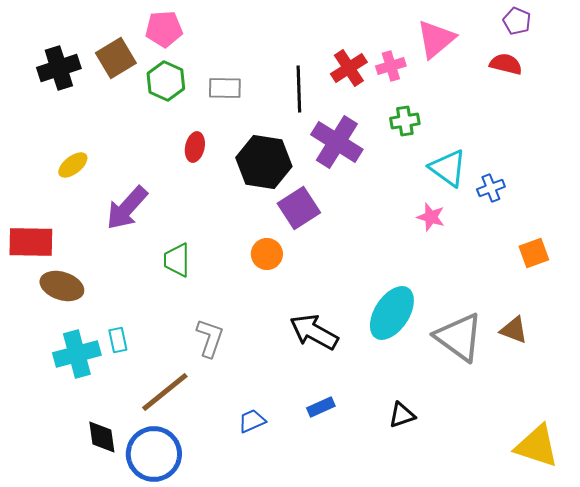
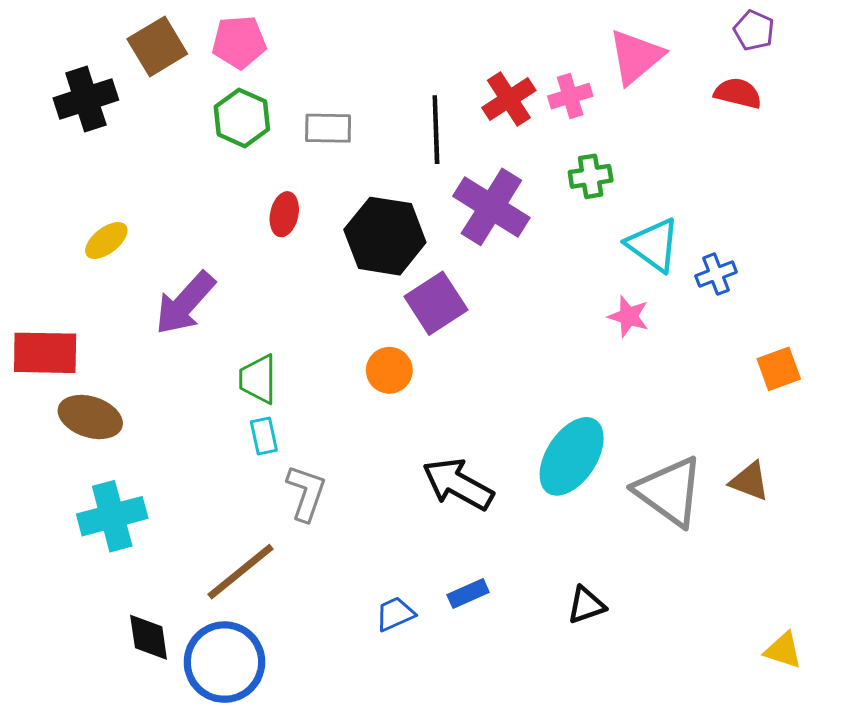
brown square: (116, 58) -> (157, 46), moved
cyan rectangle: (118, 340) -> (264, 436), moved
blue trapezoid: (252, 421) -> (395, 614), moved
yellow triangle: (537, 446) -> (783, 650), size x0.6

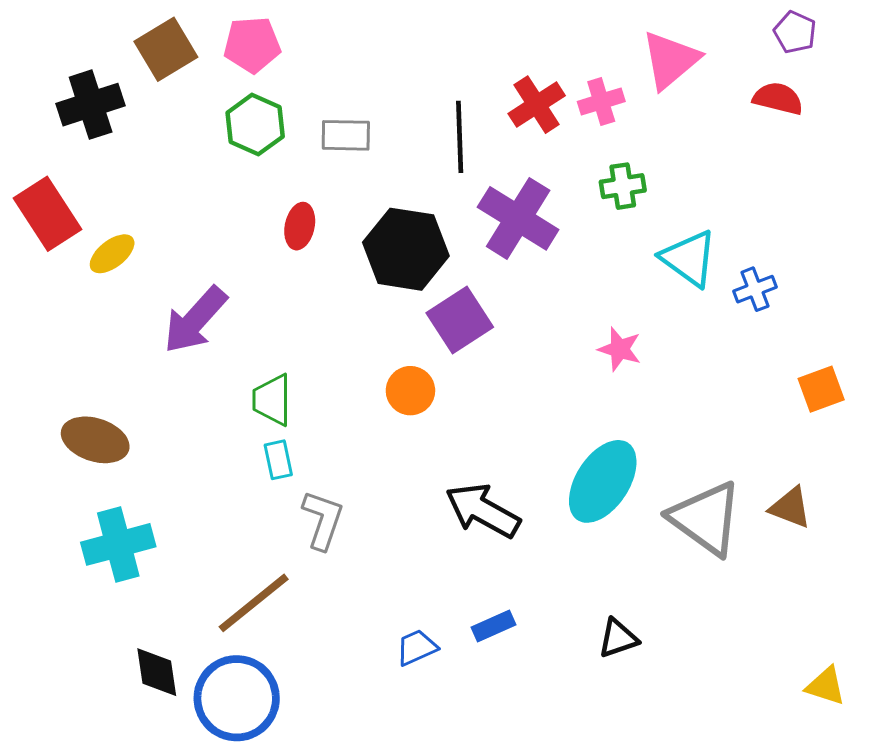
pink star: (629, 316) -> (620, 349), moved
red rectangle: (45, 353) -> (47, 214), moved, turned 56

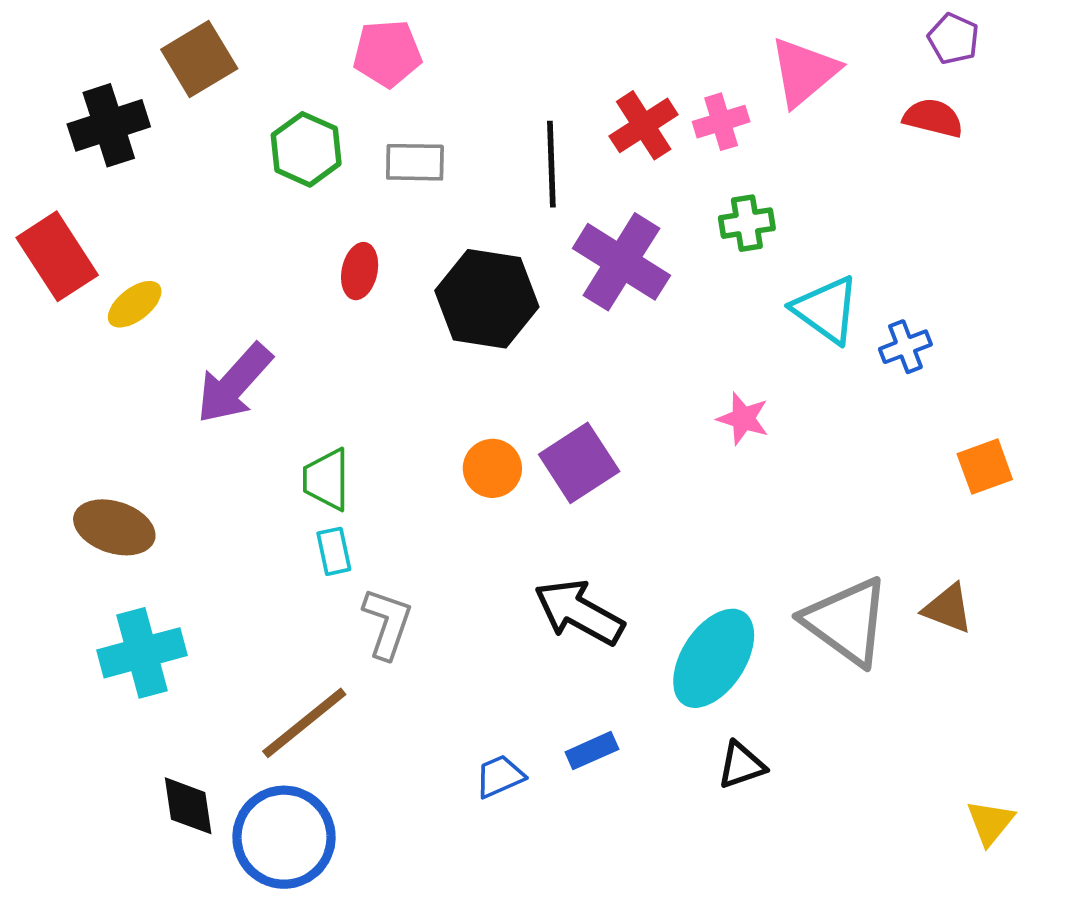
pink pentagon: (252, 45) -> (387, 53), moved
purple square: (460, 320) -> (579, 463), moved
cyan ellipse: (603, 481) -> (714, 658), moved
yellow triangle: (826, 686) -> (990, 822), turned 51

